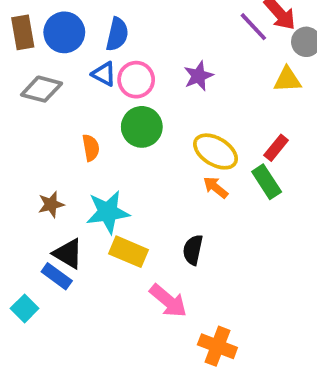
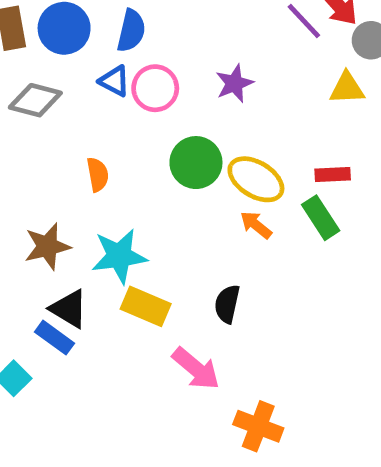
green circle: (142, 127) -> (196, 163), moved
red rectangle: (276, 148) -> (333, 175), turned 48
brown star: (51, 204) -> (47, 246), size x1.4

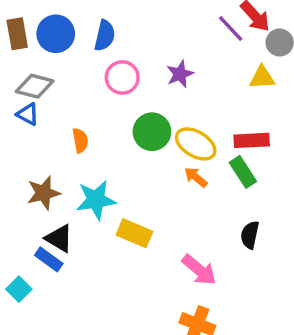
blue triangle: (114, 81) -> (28, 114), moved
red rectangle: (333, 175) -> (252, 140), size x1.4
black semicircle: (227, 304) -> (250, 235), moved
yellow rectangle: (146, 306) -> (134, 233), moved
pink arrow: (196, 369) -> (199, 270), moved

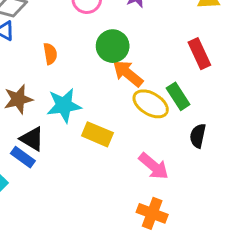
red rectangle: (252, 140) -> (199, 54), turned 68
yellow ellipse: (196, 144) -> (151, 104), moved
green rectangle: (243, 172) -> (178, 96), moved
orange arrow: (196, 177) -> (128, 73), moved, size x1.5

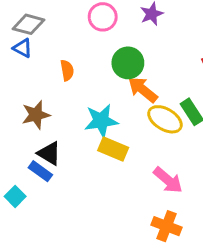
cyan star: (64, 105) -> (101, 121), moved

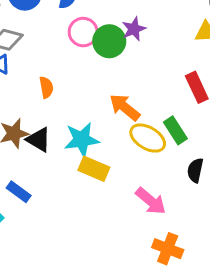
green circle: (128, 63) -> (109, 41), moved
black triangle: (49, 153) -> (39, 140), moved
orange cross: (166, 226) -> (168, 249), moved

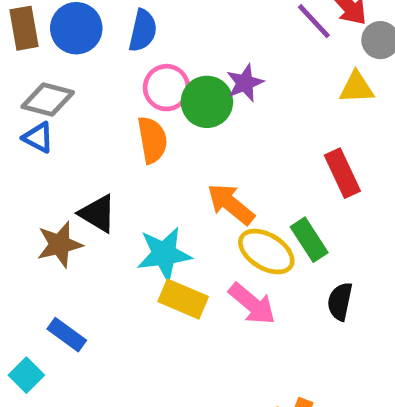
orange semicircle: (46, 87) -> (152, 140), moved, size x1.4
black triangle: (39, 140) -> (98, 214), moved
pink arrow: (151, 201) -> (252, 304), moved

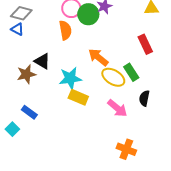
pink arrow: (252, 304) -> (117, 108), moved

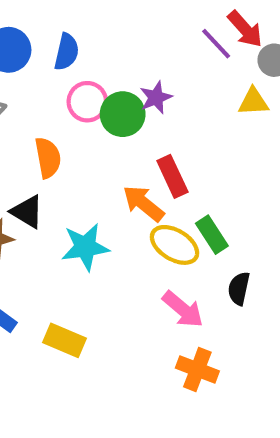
orange semicircle: (65, 30) -> (48, 158), moved
red rectangle: (145, 44) -> (172, 176), moved
yellow rectangle: (78, 97) -> (65, 340), moved
orange cross: (126, 149) -> (197, 369), moved

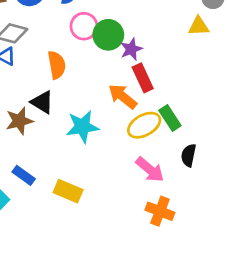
purple star: (156, 98) -> (131, 49), moved
yellow ellipse: (175, 245) -> (144, 125), turned -60

